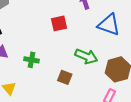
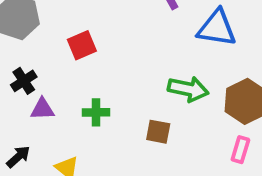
red square: (59, 23) -> (82, 45), moved

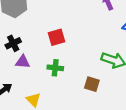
red square: (82, 45) -> (57, 37), moved

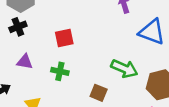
black cross: (13, 43) -> (18, 27), moved

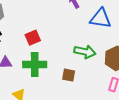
green cross: (60, 71) -> (35, 65), size x1.6

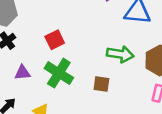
green cross: (35, 65) -> (59, 73), turned 35

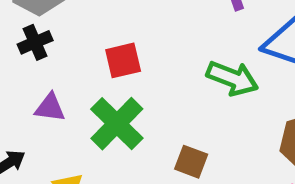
green arrow: (120, 54) -> (232, 78), moved

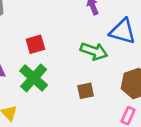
brown square: (191, 162) -> (86, 91), moved, turned -30

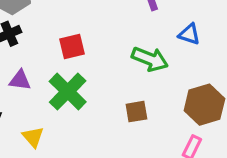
blue triangle: (123, 31) -> (189, 34), size x0.6

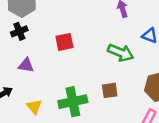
green cross: (68, 92) -> (73, 102), moved, turned 32

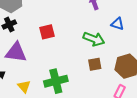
purple triangle: (26, 65) -> (16, 52), size x1.6
brown square: (110, 90) -> (95, 64), moved

